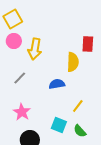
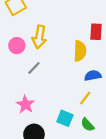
pink circle: (14, 41) -> (17, 46), moved
gray line: (20, 78) -> (34, 68), moved
blue semicircle: (57, 84) -> (93, 76), moved

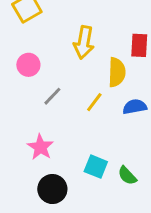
yellow arrow: (39, 37) -> (84, 42), moved
yellow line: (85, 98) -> (94, 102), moved

